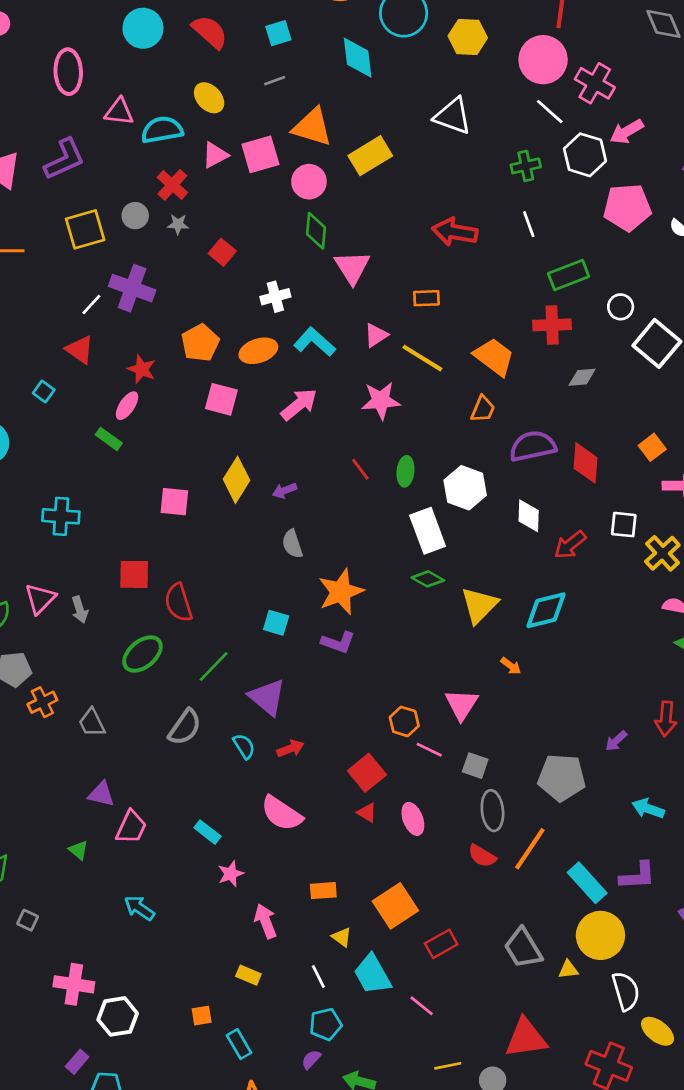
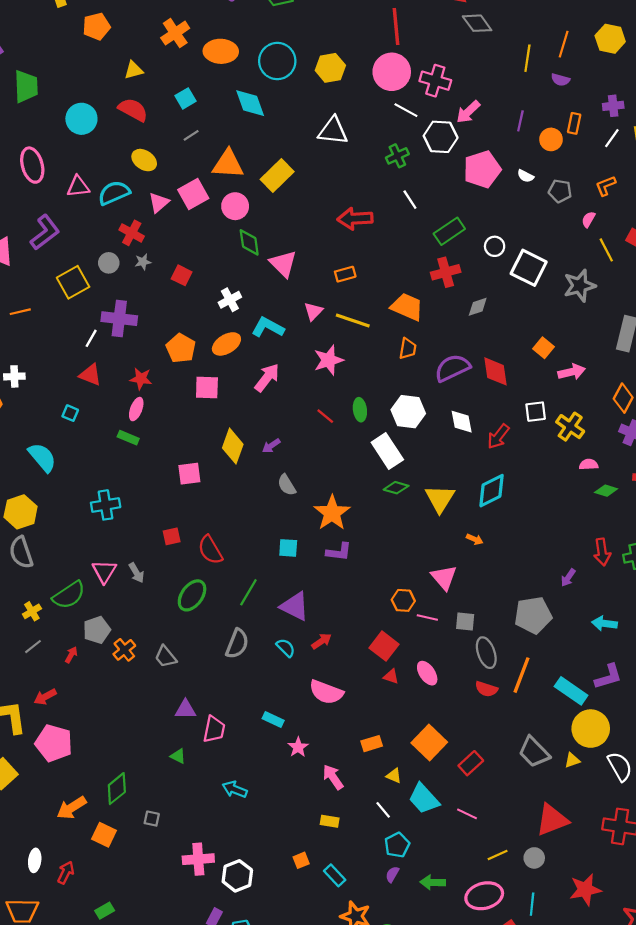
red square: (134, 574) -> (172, 536), size x0.7

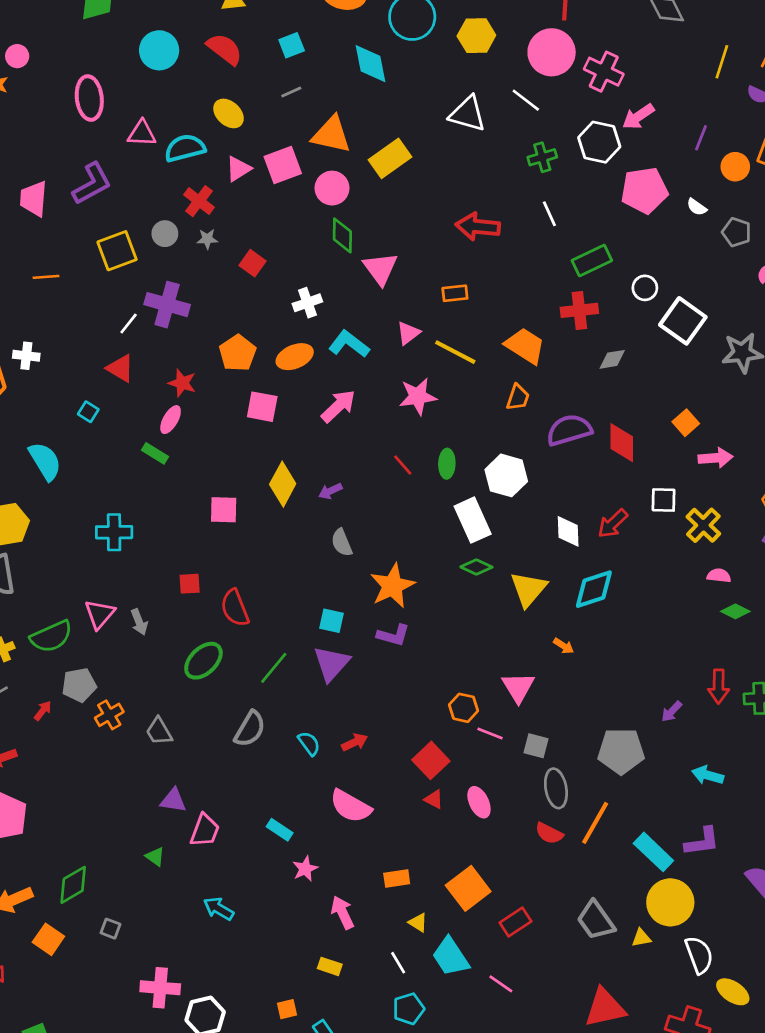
white line: (406, 110) -> (526, 100), moved
white diamond: (462, 422) -> (568, 531), moved
purple triangle: (295, 606) -> (331, 663), moved, turned 36

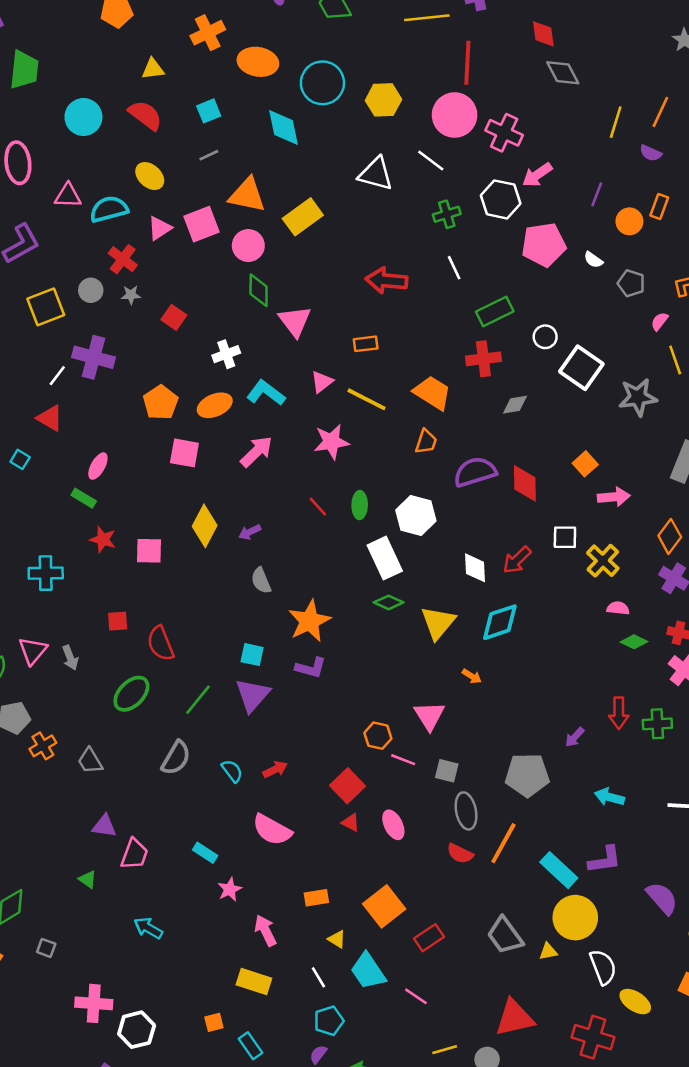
red star: (182, 383) -> (103, 540), moved
yellow rectangle: (330, 966) -> (254, 982), size x1.5

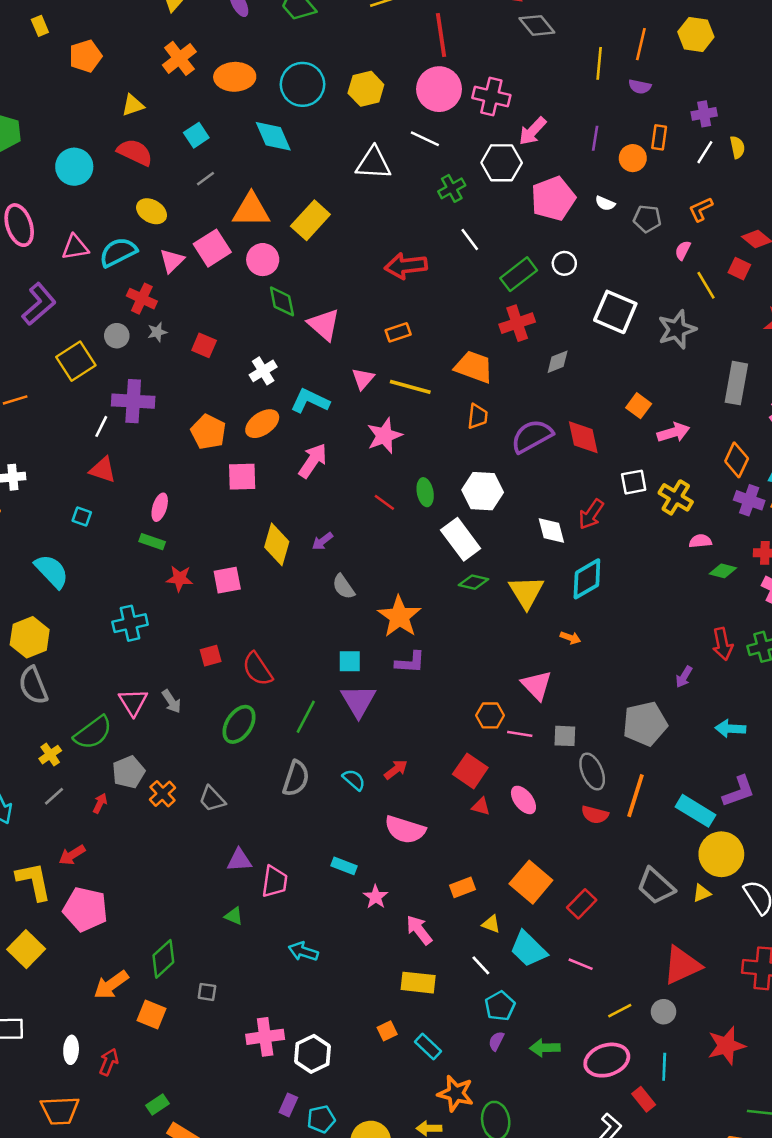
white circle: (545, 337) -> (564, 263), moved

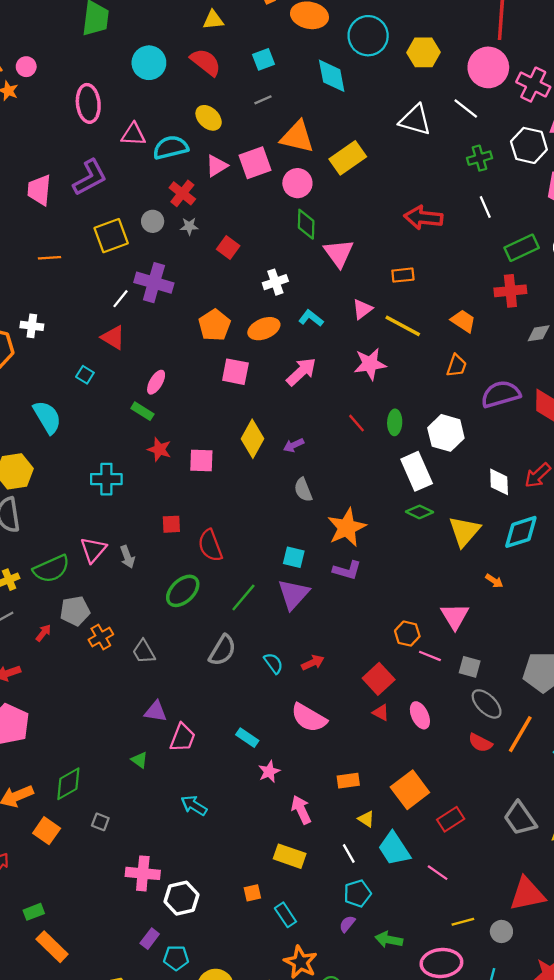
orange trapezoid: (474, 367) -> (463, 321), size x0.7
cyan L-shape: (310, 401) -> (311, 318), size x0.7
gray ellipse: (592, 772) -> (487, 704), turned -36

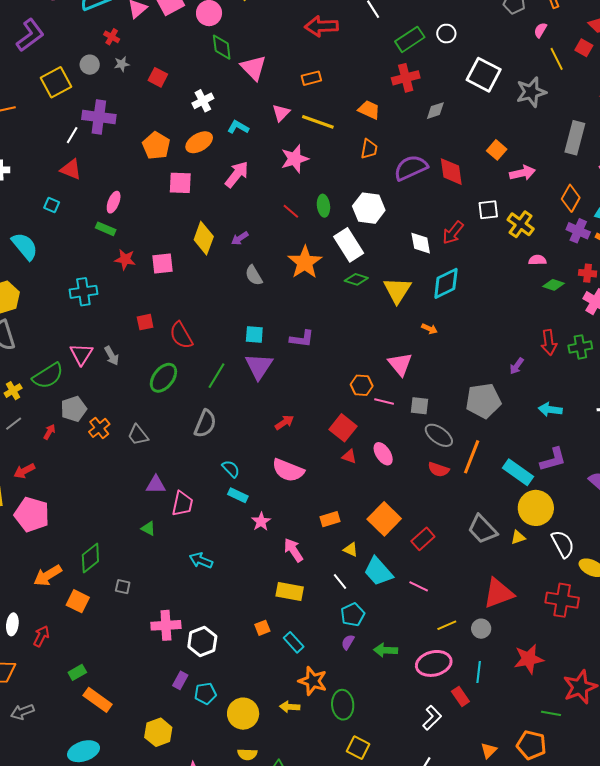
red cross: (182, 193) -> (112, 37), size x0.7
orange star: (347, 528) -> (305, 262), moved
cyan semicircle: (273, 663) -> (231, 469), moved

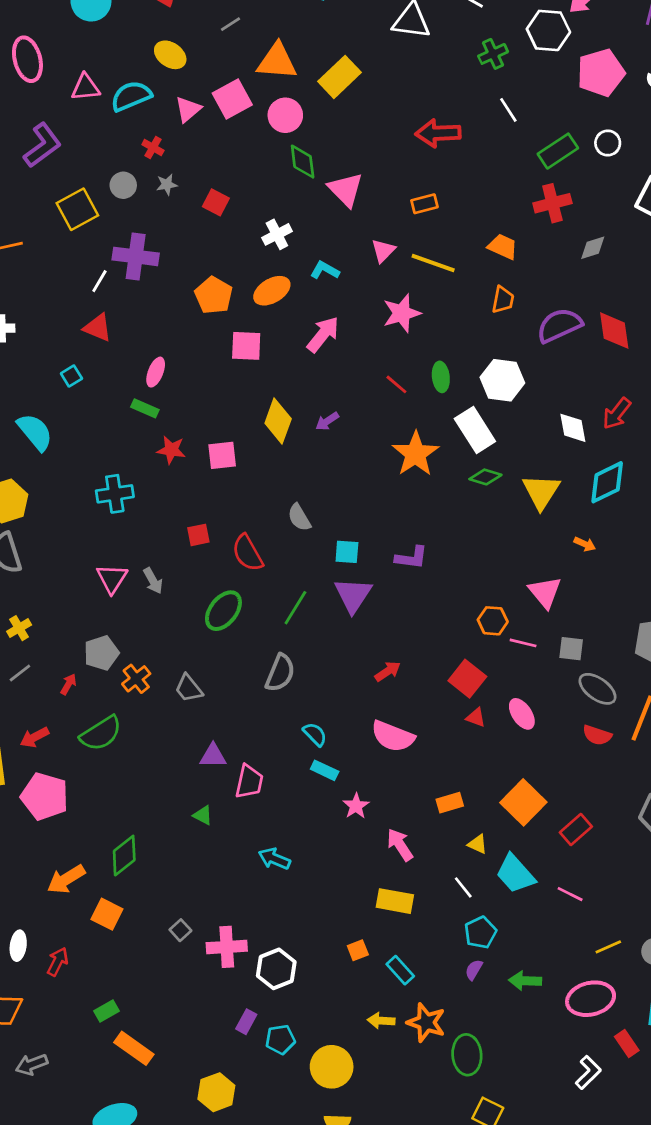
cyan square: (52, 205) -> (71, 376), turned 35
gray semicircle: (254, 275) -> (299, 517), moved
green semicircle: (48, 376) -> (101, 733), moved
gray square: (123, 587) -> (180, 930), moved, turned 35
yellow arrow: (290, 707) -> (381, 1021), moved

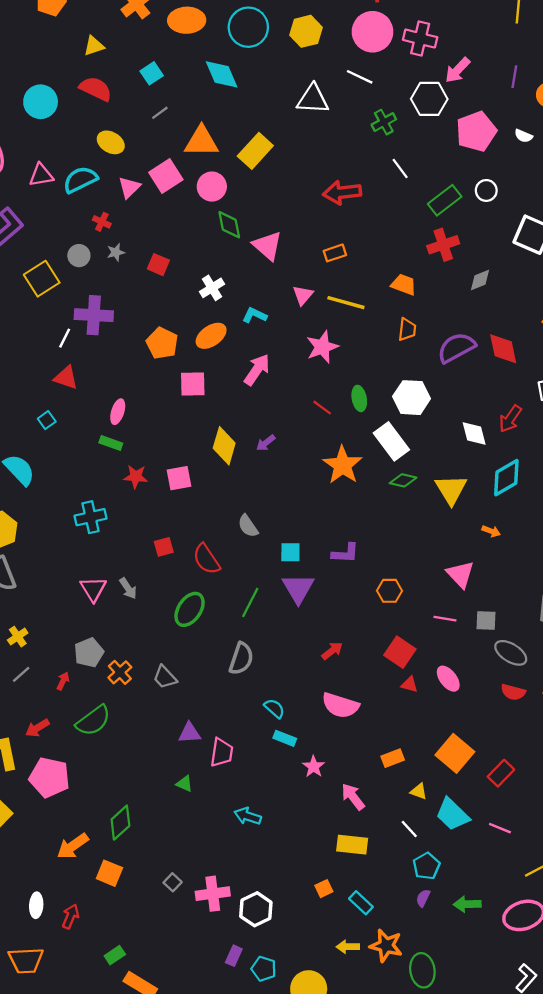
orange hexagon: (493, 621) -> (389, 591), moved
cyan pentagon: (280, 1039) -> (264, 969), turned 30

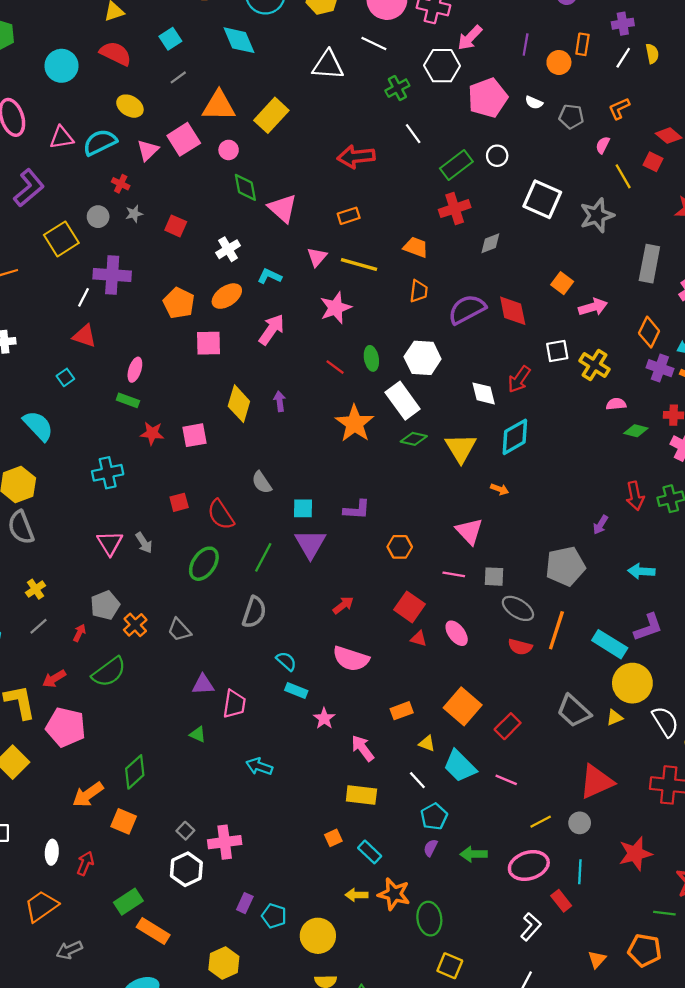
pink circle: (212, 187) -> (229, 150), size x0.7
purple arrow: (266, 443) -> (280, 401), turned 120
white hexagon: (256, 909) -> (186, 869), moved
green rectangle: (115, 955) -> (128, 902), size x1.4
orange trapezoid: (26, 960) -> (41, 906), turned 147

